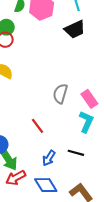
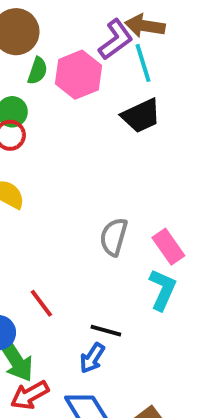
red line: (37, 126) -> (41, 303), moved
black line: (76, 153) -> (106, 331), moved

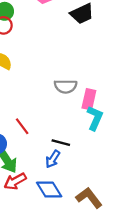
gray semicircle: (114, 237) -> (66, 86), turned -105
pink rectangle: (168, 247) -> (89, 99), moved, turned 48

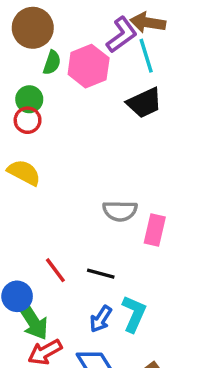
cyan L-shape: (95, 118) -> (134, 314), moved
black line: (61, 143) -> (101, 274), moved

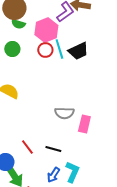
cyan line: (146, 56) -> (59, 49), moved
green semicircle: (52, 63) -> (18, 24), moved, turned 88
red circle: (28, 120) -> (45, 50), moved

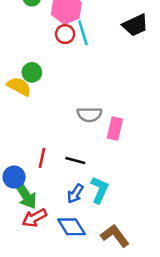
green circle: (12, 49) -> (32, 72), moved
black trapezoid: (78, 51) -> (135, 25), moved
red line: (27, 147) -> (42, 158), turned 49

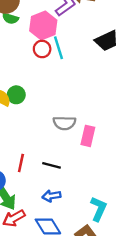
green circle: (32, 72) -> (16, 95), moved
cyan L-shape: (100, 190) -> (98, 209), moved
blue arrow: (75, 194) -> (51, 196), turned 48

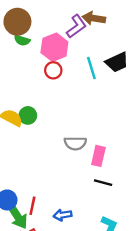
cyan line: (59, 48) -> (91, 68), moved
red line: (21, 163) -> (32, 206), moved
black line: (51, 165) -> (103, 183), moved

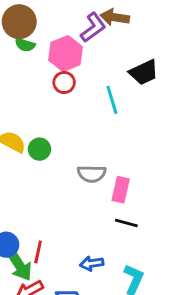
cyan line: (91, 68) -> (112, 100), moved
green circle: (28, 115) -> (39, 149), moved
blue arrow: (63, 215) -> (92, 264), moved

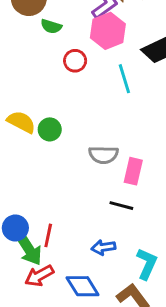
green semicircle: (25, 45) -> (51, 26), moved
pink hexagon: (66, 54) -> (108, 31), moved
black line: (126, 223) -> (121, 206), moved

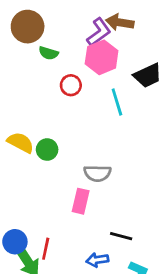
pink rectangle: (133, 171) -> (81, 201), moved
black line: (121, 206) -> (121, 236), moved

